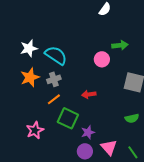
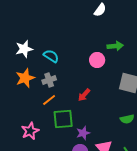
cyan semicircle: (56, 55) -> (51, 56), size x0.7
red arrow: (89, 94) -> (84, 95), turned -40
green square: (68, 118) -> (63, 119), turned -30

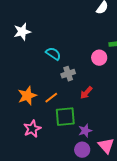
white star: (24, 49) -> (22, 32), moved
orange star: (25, 78) -> (27, 96), moved
gray cross: (49, 80) -> (68, 74), moved

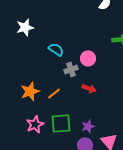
pink circle: (99, 58) -> (88, 58), moved
red arrow: (86, 93) -> (89, 88), turned -112
green square: (65, 117) -> (61, 123), moved

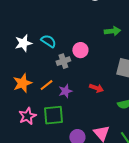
white star: (25, 27) -> (23, 43), moved
red arrow: (89, 88) -> (96, 88), moved
purple star: (88, 126) -> (65, 91), moved

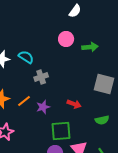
pink circle: (80, 50) -> (66, 39), moved
green square: (53, 115) -> (61, 131), moved

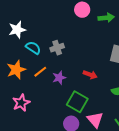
cyan semicircle: (26, 57) -> (33, 48), moved
green square: (61, 131) -> (77, 102), turned 35

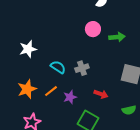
cyan semicircle: (33, 48) -> (58, 67), moved
gray cross: (57, 48) -> (82, 68), moved

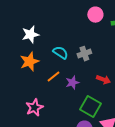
orange star: (27, 89) -> (29, 62), moved

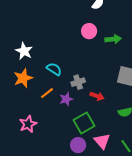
white star: (30, 35) -> (24, 51), turned -30
gray cross: (84, 54) -> (78, 82), moved
green square: (90, 107) -> (84, 123), turned 30

